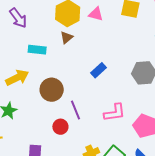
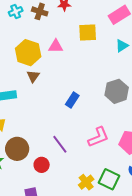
brown circle: (52, 90) -> (17, 149), moved
red circle: (60, 127) -> (42, 165), moved

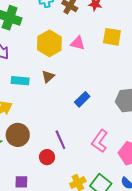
brown triangle: (33, 76) -> (48, 76), moved
pink L-shape: (98, 137) -> (100, 141), turned 135
red circle: (42, 165) -> (47, 157), moved

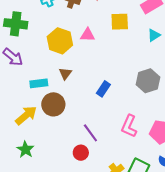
brown circle: (18, 135) -> (53, 104), moved

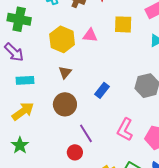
cyan rectangle: (39, 83) -> (25, 80), moved
brown circle: (53, 104) -> (65, 104), moved

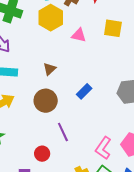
yellow hexagon: (62, 39) -> (51, 18), moved
pink L-shape: (125, 129) -> (103, 148), moved
red circle: (75, 152) -> (42, 154), moved

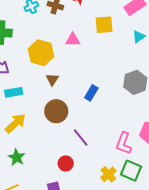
yellow hexagon: (51, 18) -> (41, 53), moved

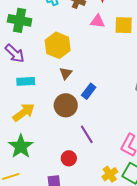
pink triangle: (73, 40) -> (98, 21), moved
blue rectangle: (91, 93) -> (89, 91), moved
green star: (17, 157) -> (21, 146), size x1.4

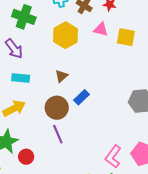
yellow hexagon: (58, 45) -> (66, 35), moved
purple line: (87, 134) -> (58, 134), moved
red circle: (69, 158) -> (26, 157), moved

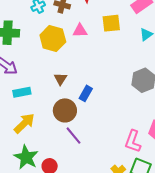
pink triangle: (101, 29) -> (80, 31), moved

